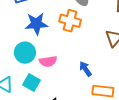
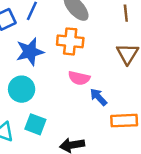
pink semicircle: (48, 61) -> (79, 78), moved, turned 30

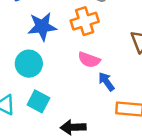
orange cross: (70, 41) -> (85, 21), turned -30

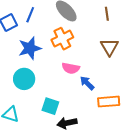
cyan square: (38, 101) -> (50, 106), moved

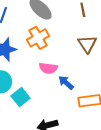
cyan square: (50, 106) -> (20, 97), moved, turned 36

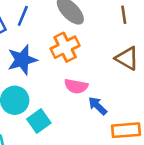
brown triangle: (87, 44) -> (127, 58), turned -30

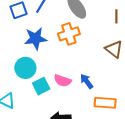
pink semicircle: (76, 86) -> (63, 81), moved

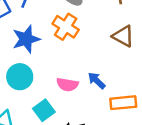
orange cross: (69, 34) -> (66, 27), turned -30
cyan square: (41, 86) -> (44, 110), moved

